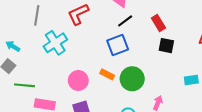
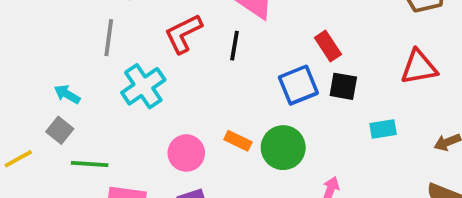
black line: (125, 21) -> (234, 46), moved, turned -42
blue square: (118, 45) -> (298, 85), moved
cyan rectangle: (191, 80) -> (383, 129), moved

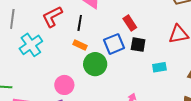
orange rectangle: (238, 141) -> (80, 45), moved
green circle: (283, 148) -> (95, 64), moved
pink circle: (186, 153) -> (64, 85), moved

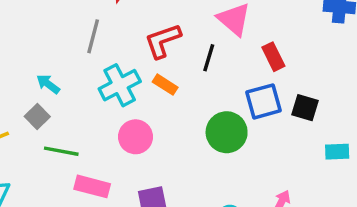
red rectangle: (130, 23) -> (273, 57), moved
orange rectangle: (80, 45) -> (165, 85), moved
pink circle: (64, 85) -> (136, 137), moved

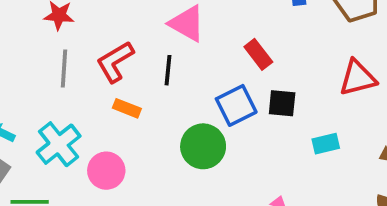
gray line: (93, 36) -> (64, 68), moved
red rectangle: (273, 57) -> (258, 54), moved
cyan cross: (120, 85) -> (59, 144), moved

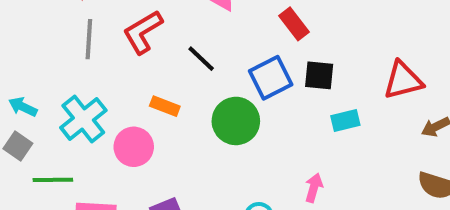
black line: (168, 70) -> (201, 59), moved, turned -52
red triangle: (358, 78) -> (403, 80), moved
orange rectangle: (127, 108) -> (165, 106), moved
cyan rectangle: (326, 144) -> (345, 121), moved

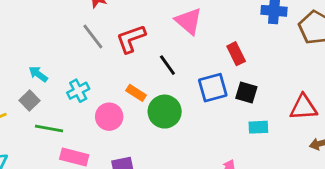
gray line: (89, 39) -> (93, 36), turned -52
cyan cross: (83, 119) -> (78, 91), size x0.7
green circle: (236, 121) -> (165, 112), moved

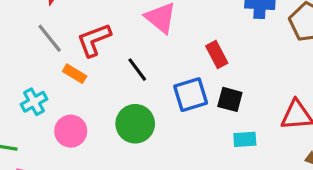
orange rectangle: (136, 93) -> (75, 74), moved

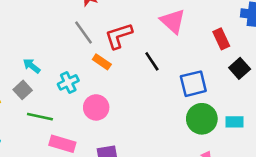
red rectangle: (217, 54) -> (221, 39), moved
black square: (230, 99) -> (240, 68), moved, turned 30
green circle: (135, 124) -> (202, 119), moved

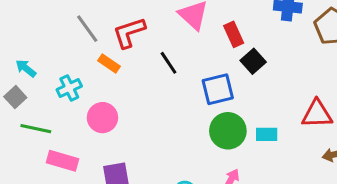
red rectangle: (221, 39) -> (234, 34), moved
black square: (240, 68) -> (253, 61), moved

